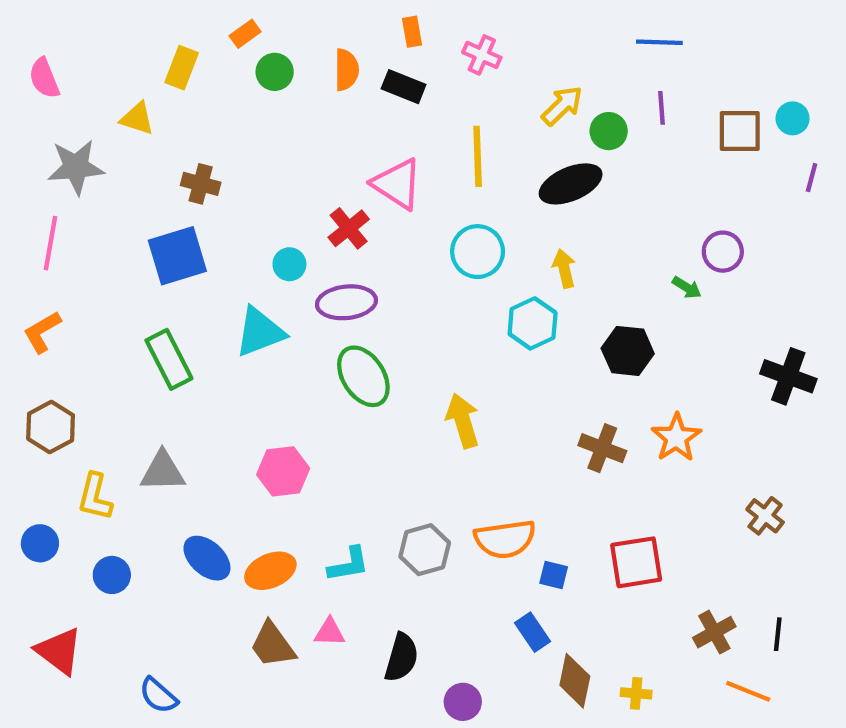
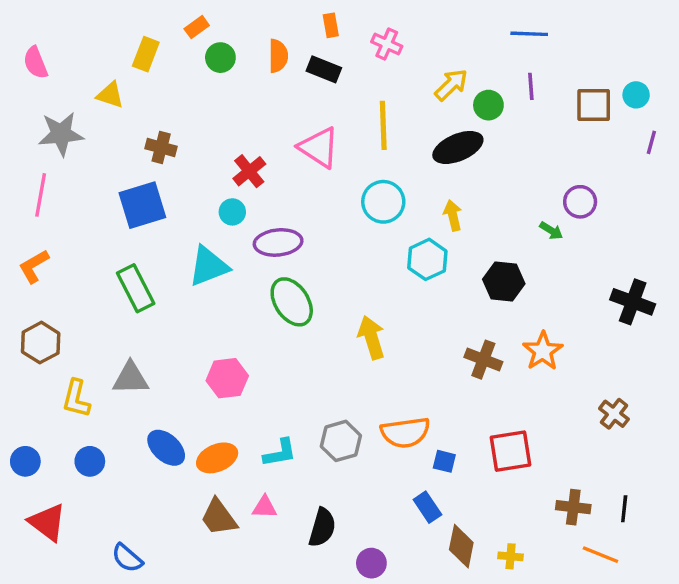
red cross: (349, 228) -> (249, 171), moved
blue circle: (40, 543) -> (25, 461), moved
brown cross: (714, 632) -> (573, 507), turned 36

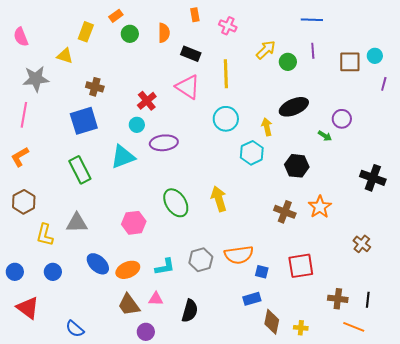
black rectangle: (324, 69) -> (191, 54), moved
black ellipse: (458, 147) -> (294, 107), moved
green ellipse: (292, 302) -> (176, 203), moved
blue rectangle: (427, 507) -> (252, 299), turned -72
purple circle: (371, 563) -> (146, 332), moved

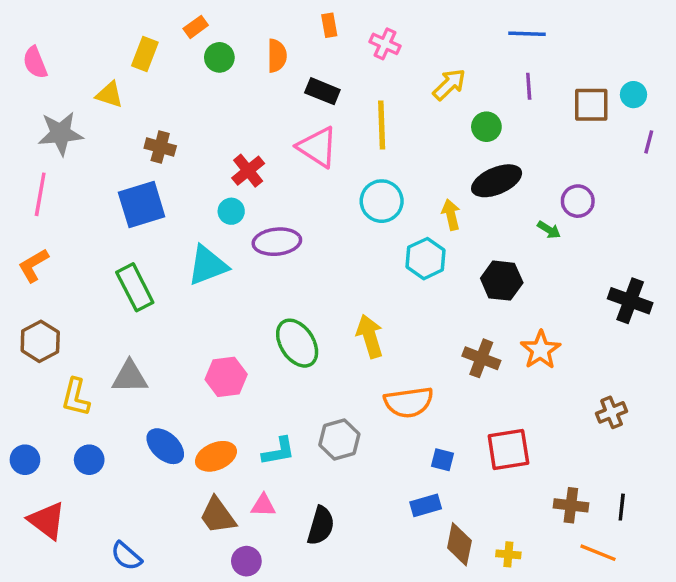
green circle: (288, 62) -> (486, 127), moved
brown cross: (362, 244) -> (612, 412), turned 30
orange semicircle: (239, 255) -> (409, 402), moved

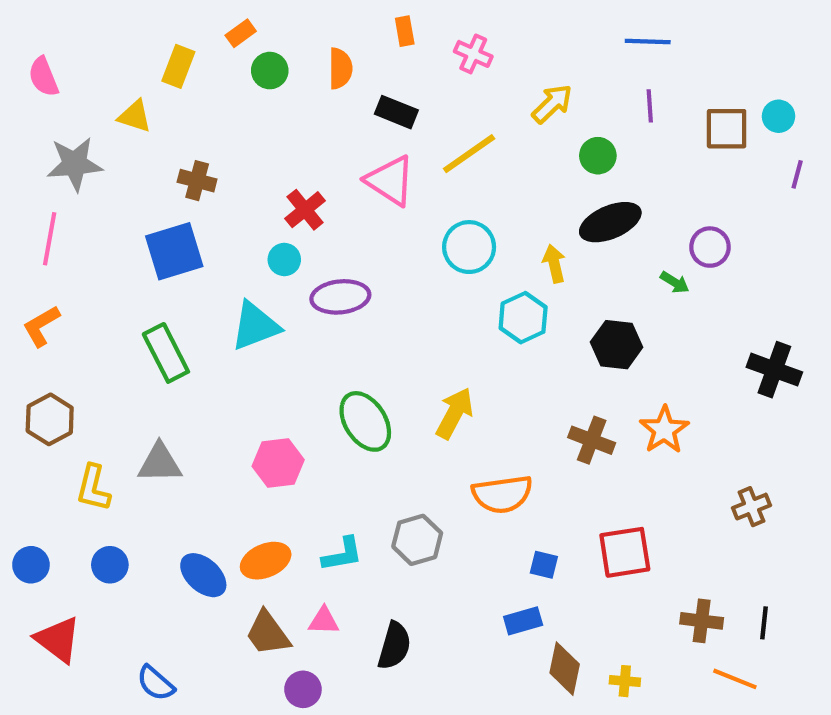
yellow line: (382, 125) -> (469, 154), turned 57
yellow arrow: (370, 336) -> (455, 413), turned 45
blue ellipse: (165, 446) -> (203, 575), moved

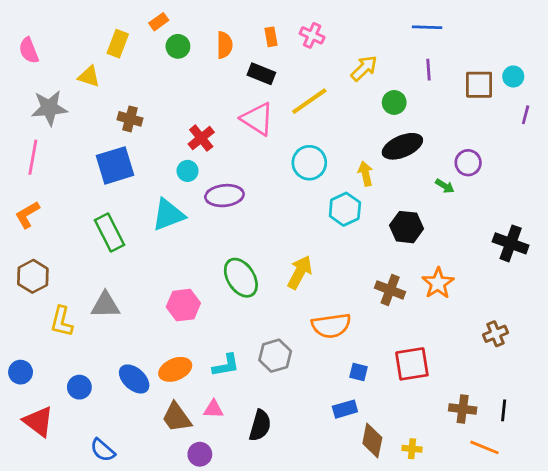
orange rectangle: (405, 31) -> (271, 37), moved
blue circle: (110, 565) -> (79, 387), moved

